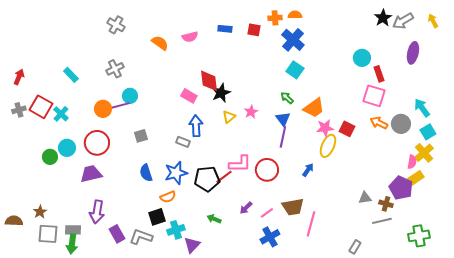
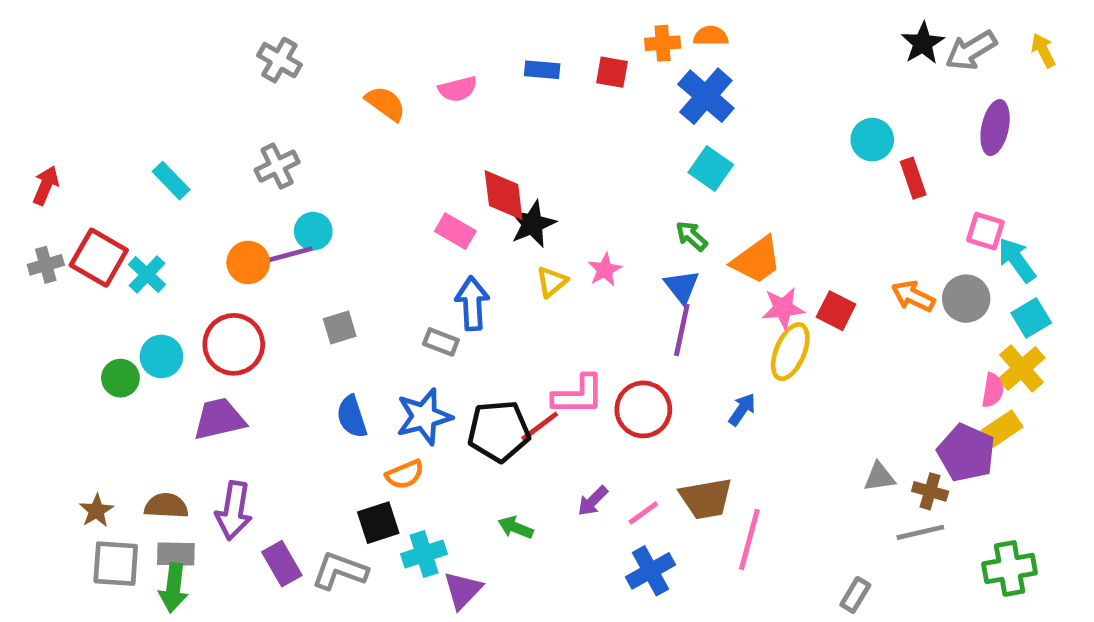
pink square: (374, 96) -> (985, 231), moved, size x0.7
brown semicircle: (14, 221) -> (166, 506), moved

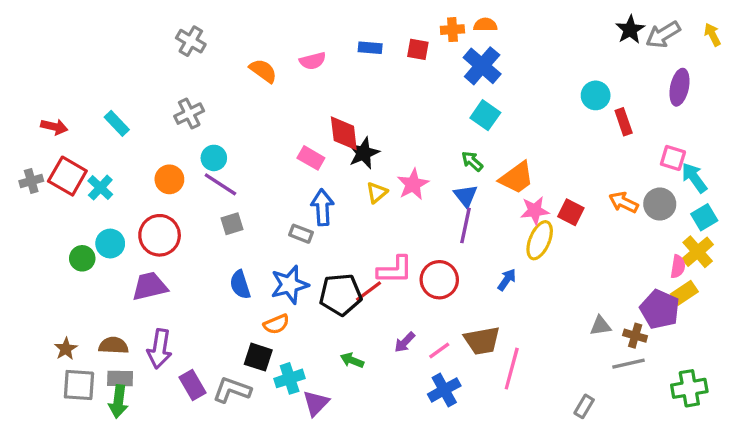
red arrow: (46, 185) -> (54, 127), moved, turned 80
purple line: (287, 255) -> (220, 184), moved, turned 48
pink star: (605, 270) -> (413, 184), size x1.4
black square: (378, 523) -> (258, 357), turned 36

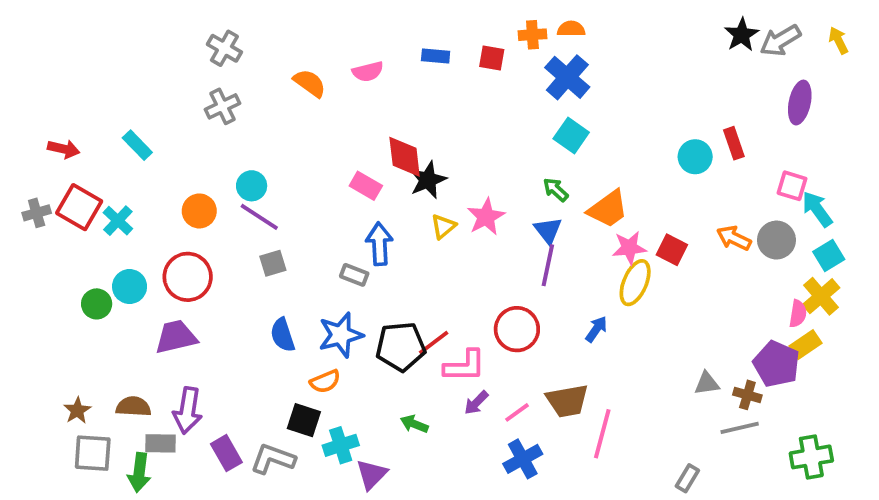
cyan circle: (596, 95) -> (695, 157), moved
gray cross: (189, 114) -> (222, 106), moved
pink L-shape: (395, 270) -> (465, 366), moved
gray rectangle: (120, 378) -> (161, 443), moved

